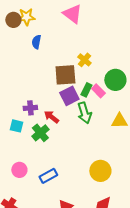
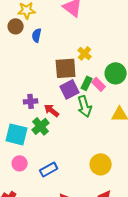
brown circle: (13, 20) -> (16, 26), moved
cyan square: (16, 126) -> (17, 134), moved, size x1.6

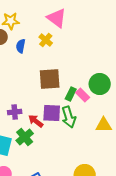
yellow cross: (85, 53) -> (46, 40), moved
purple square: (70, 89) -> (52, 113), moved, turned 30

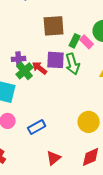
green cross: (25, 137) -> (25, 71), moved

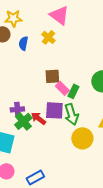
brown square: (54, 26) -> (52, 76), size x0.7
pink rectangle: (87, 42) -> (62, 88), moved
yellow circle: (89, 122) -> (82, 138), moved

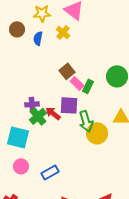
yellow star: (13, 18) -> (42, 13), moved
brown square: (52, 76) -> (67, 71), turned -35
green arrow: (71, 114) -> (86, 121), moved

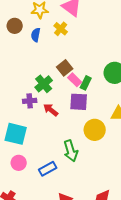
purple square: (69, 105) -> (79, 102), moved
green cross: (38, 116) -> (44, 84), moved
green arrow: (86, 121) -> (71, 151), moved

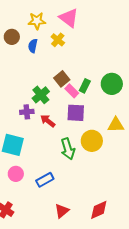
green rectangle: (86, 83) -> (85, 86), moved
green arrow: (71, 151) -> (68, 149), moved

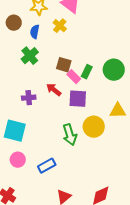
brown square: (62, 79) -> (64, 65), turned -35
green cross: (41, 95) -> (30, 56), moved
red arrow: (48, 121) -> (54, 90), moved

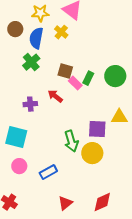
blue semicircle: (35, 32) -> (36, 38), size x1.5
purple square: (78, 99) -> (97, 129), moved
yellow circle: (94, 127) -> (92, 153), moved

